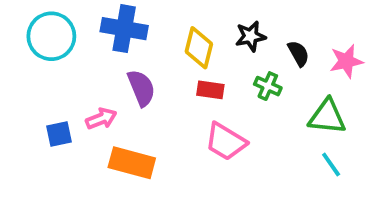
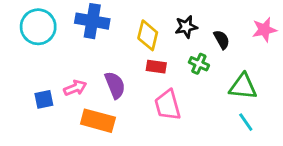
pink star: (346, 61) -> (264, 30), moved
purple semicircle: (141, 88) -> (115, 85), moved
pink trapezoid: (226, 142) -> (168, 105), turned 44

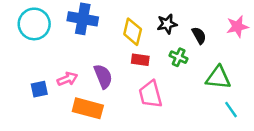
cyan line: (246, 122) -> (231, 110), moved

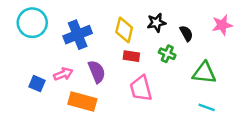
blue cross: (83, 19) -> (78, 35), moved, turned -32
blue square: (39, 89) -> (37, 84), turned 35
cyan line: (231, 110) -> (207, 107), moved, turned -35

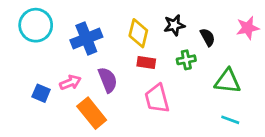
green cross: (167, 54) -> (186, 60), turned -35
orange rectangle: (82, 102) -> (92, 113), turned 36

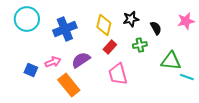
red rectangle: (146, 63) -> (110, 47), turned -56
purple semicircle: (108, 80) -> (81, 60), turned -102
cyan line: (230, 120) -> (187, 77), moved

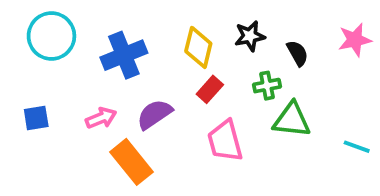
green triangle: (171, 61) -> (292, 120), moved
blue square: (31, 70) -> (36, 118), moved, turned -32

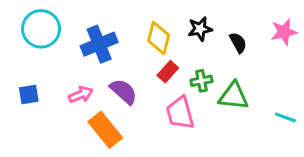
green cross: (267, 86) -> (201, 81), moved
purple semicircle: (154, 114) -> (124, 91), turned 76

